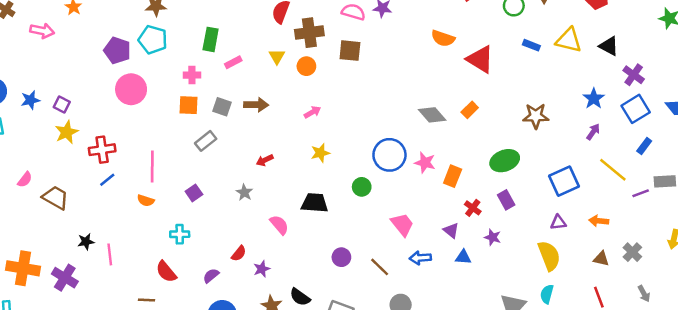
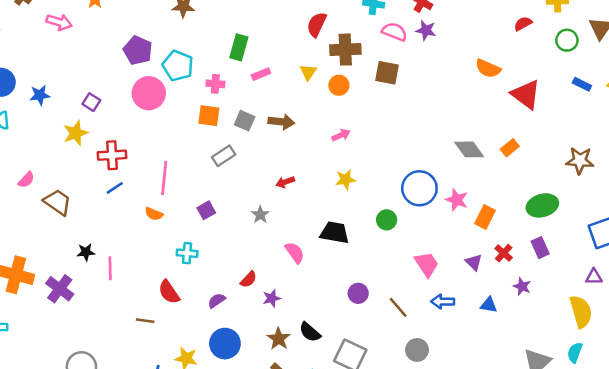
cyan pentagon: (153, 40) -> (178, 66), moved
purple square: (62, 105) -> (91, 102), moved
purple triangle: (451, 230) -> (474, 262), moved

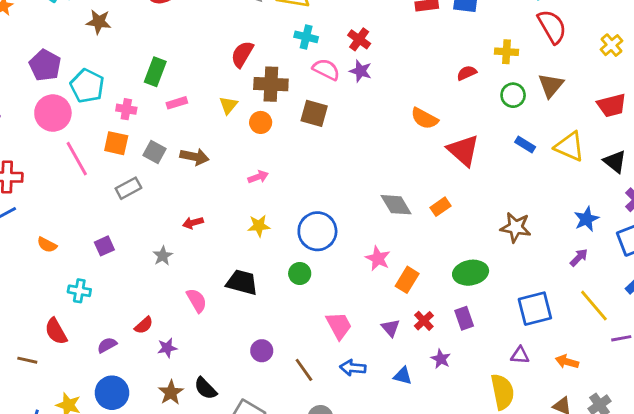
pink line: (164, 178) -> (77, 159), moved, turned -40
blue circle: (419, 188) -> (317, 231), moved

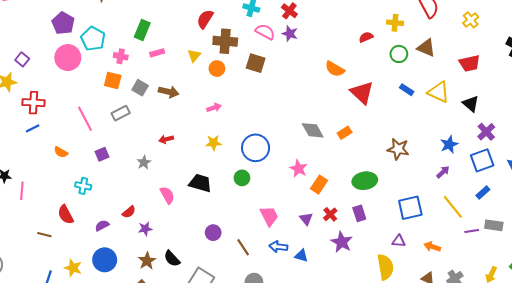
brown triangle: (551, 85) -> (426, 48), turned -48
pink line: (77, 159) -> (85, 119), moved
purple star: (441, 359) -> (342, 242), size x1.5
blue triangle: (403, 376) -> (301, 256), moved

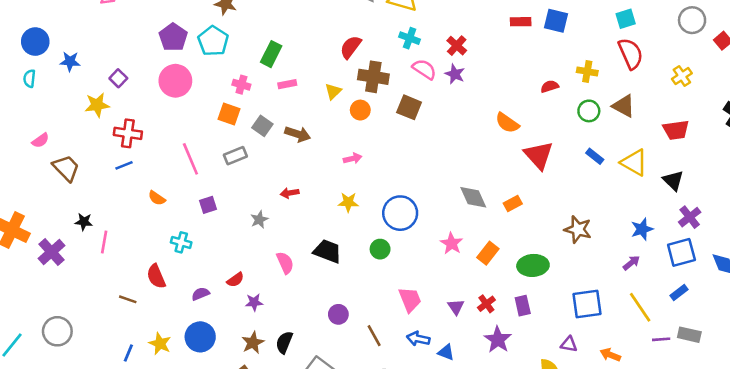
cyan pentagon: (93, 39) -> (213, 41), moved
orange rectangle: (319, 185) -> (488, 253), moved
black semicircle: (172, 259) -> (284, 342), turned 60

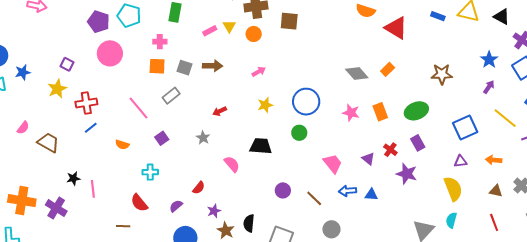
blue star: (70, 61) -> (23, 72), moved
pink rectangle: (287, 84) -> (210, 31), moved
orange rectangle: (488, 253) -> (380, 112), turned -42
purple star: (254, 302) -> (214, 211), moved

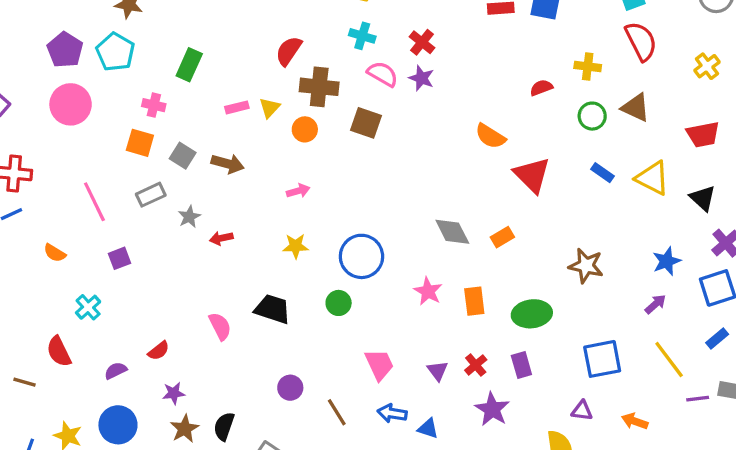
gray star: (203, 138) -> (189, 217), moved
cyan cross: (150, 172) -> (88, 307), turned 35

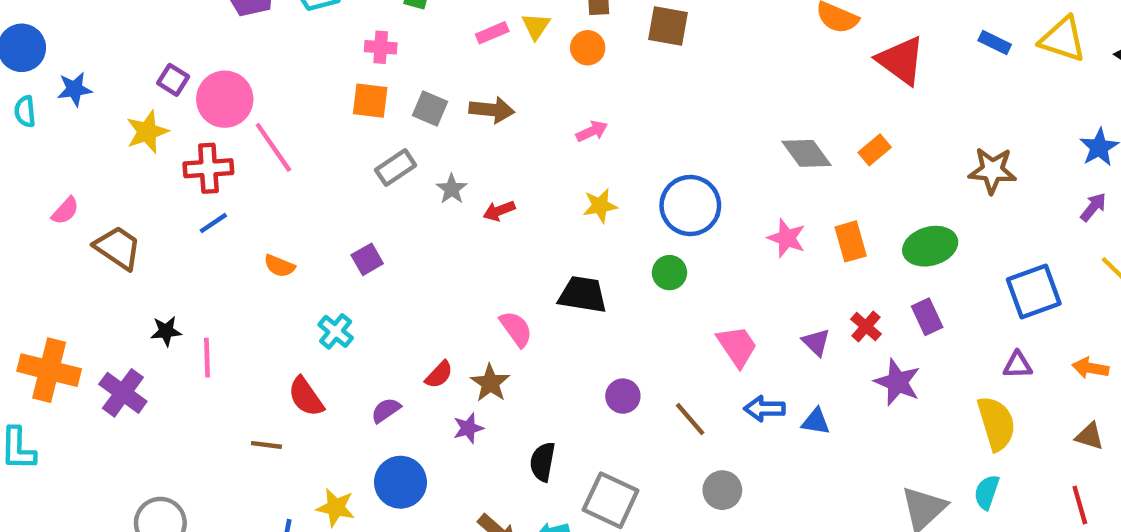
pink circle: (71, 104) -> (225, 99), moved
pink line: (94, 202) -> (273, 147), moved
brown star: (185, 429) -> (490, 383), moved

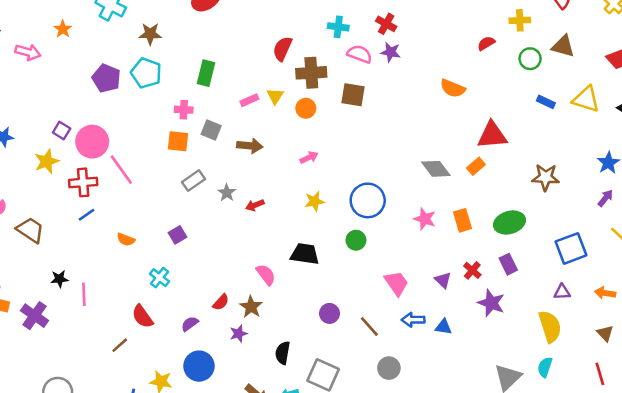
red triangle: (901, 61) -> (492, 135), moved, turned -40
gray square: (430, 109) -> (211, 130), moved
brown triangle: (1090, 436) -> (605, 333), turned 30
brown line: (266, 445) -> (120, 345), turned -48

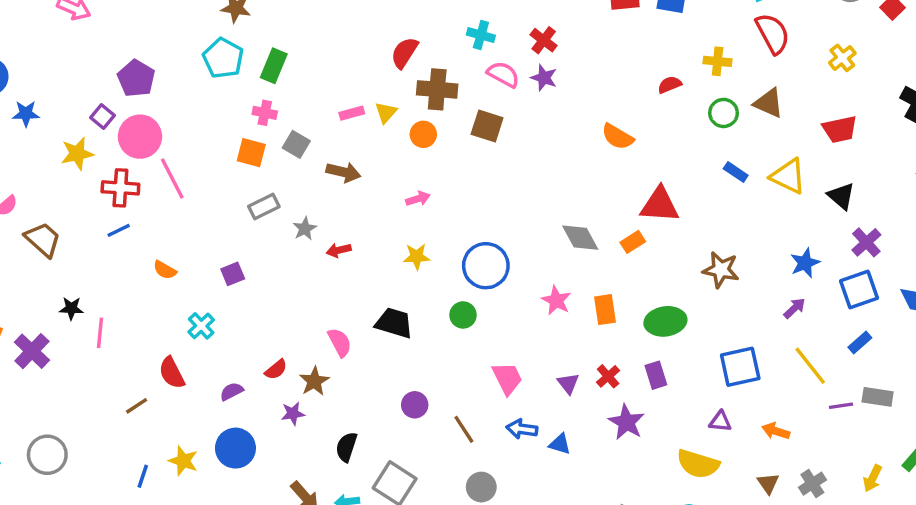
green rectangle: (206, 73) -> (274, 66), moved
purple pentagon: (106, 78) -> (136, 78), moved
yellow semicircle: (550, 326) -> (698, 464), turned 116

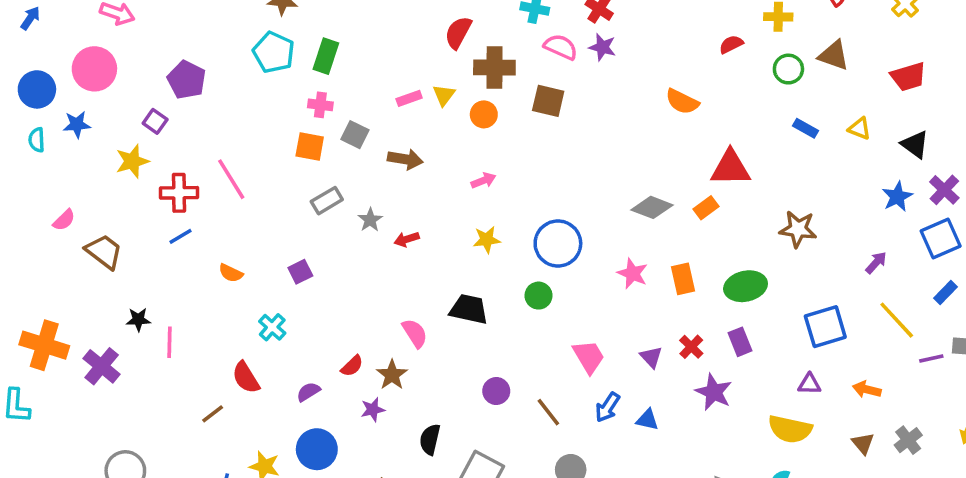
pink circle: (140, 137) -> (94, 69), moved
yellow triangle: (788, 176) -> (859, 129), size x0.6
gray diamond: (580, 238) -> (652, 207), turned -36
blue star: (805, 263) -> (897, 197), moved
blue arrow: (522, 429) -> (607, 407), turned -60

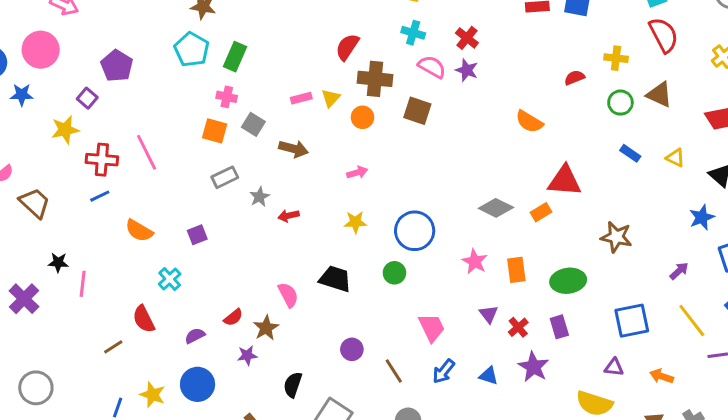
orange semicircle: (231, 273) -> (139, 231), size x1.4
purple triangle: (651, 357) -> (489, 314), moved
blue triangle: (647, 420) -> (489, 376), moved

